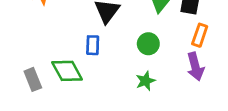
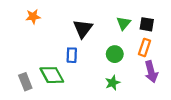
orange rectangle: (200, 35) -> (145, 47), moved

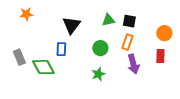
green triangle: (124, 23) -> (108, 20), turned 40
gray rectangle: (25, 82) -> (19, 57), moved

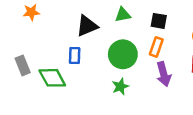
green triangle: (108, 20) -> (123, 15), moved
black triangle: (71, 25) -> (87, 26), turned 30
green circle: (100, 48) -> (123, 54), size x1.5

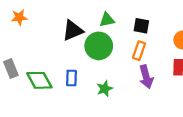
green circle: (123, 54) -> (99, 46), moved
blue rectangle: (75, 56) -> (71, 78), moved

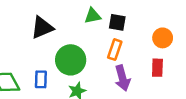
green triangle: (107, 20) -> (93, 16), moved
green circle: (99, 46) -> (71, 60), moved

